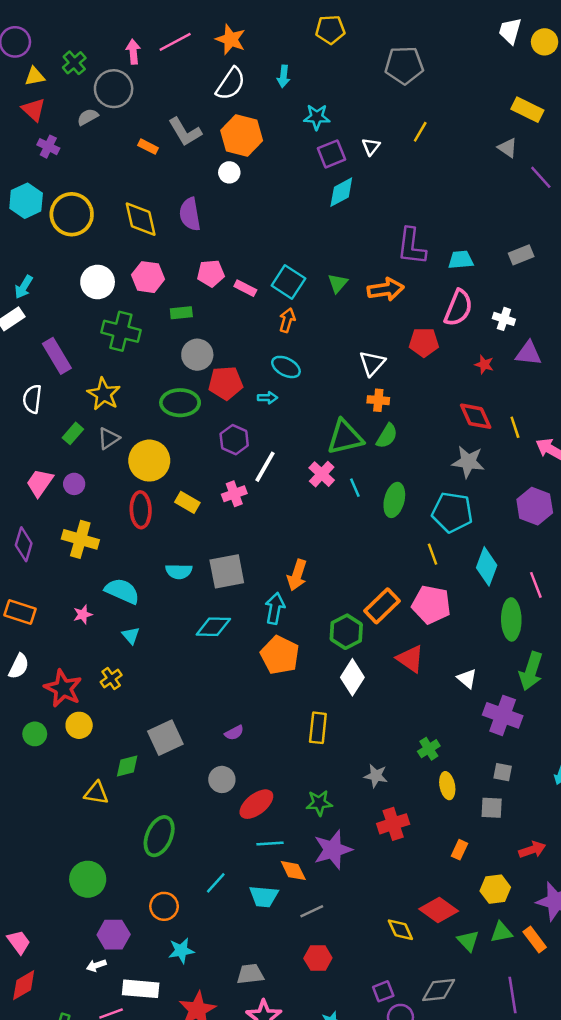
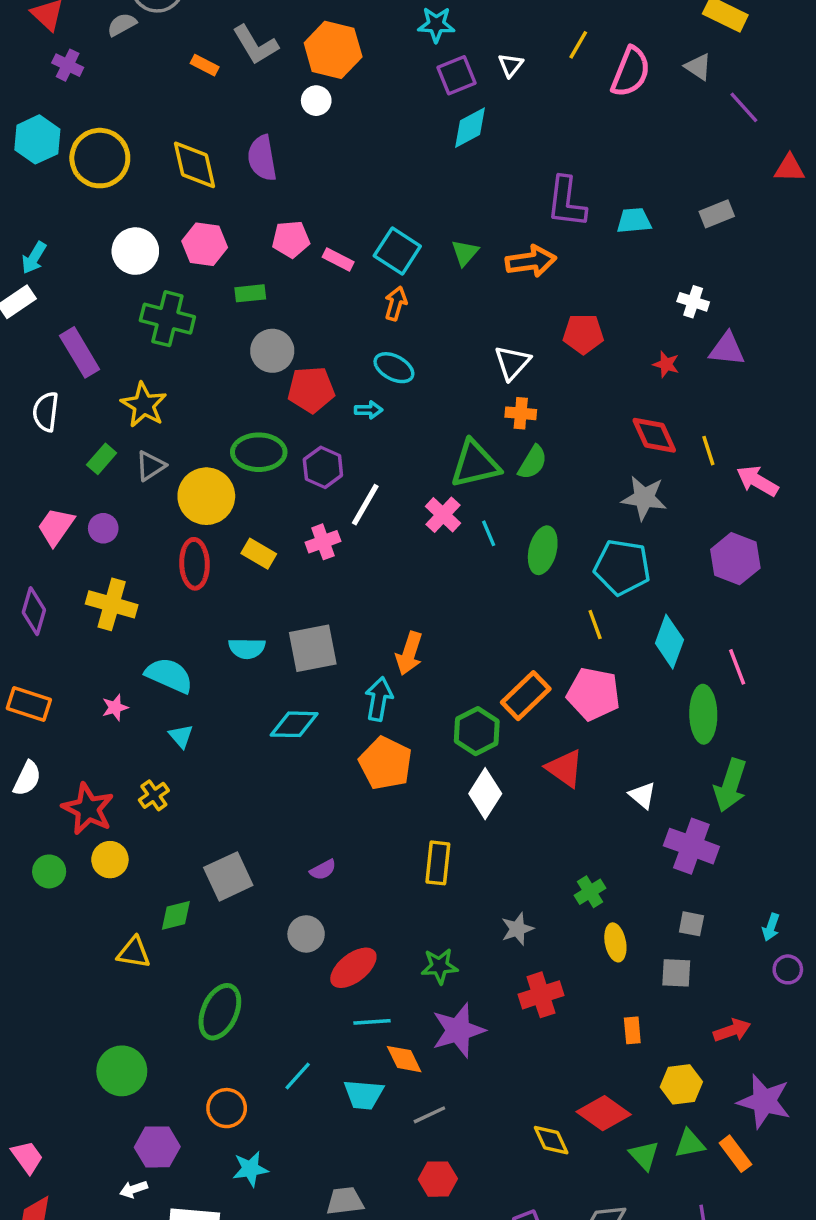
pink semicircle: (458, 308) -> (631, 72), moved
green ellipse: (180, 403) -> (259, 452), moved
gray star: (376, 776) -> (517, 929), turned -30
orange rectangle: (460, 850) -> (632, 1030), turned -30

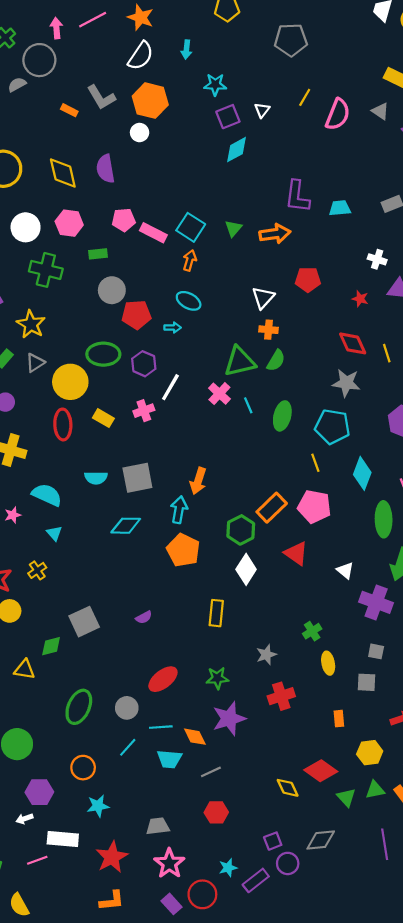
pink rectangle: (338, 259) -> (153, 233), size x1.4
gray circle: (306, 934) -> (127, 708), moved
cyan line: (372, 1022) -> (161, 727), moved

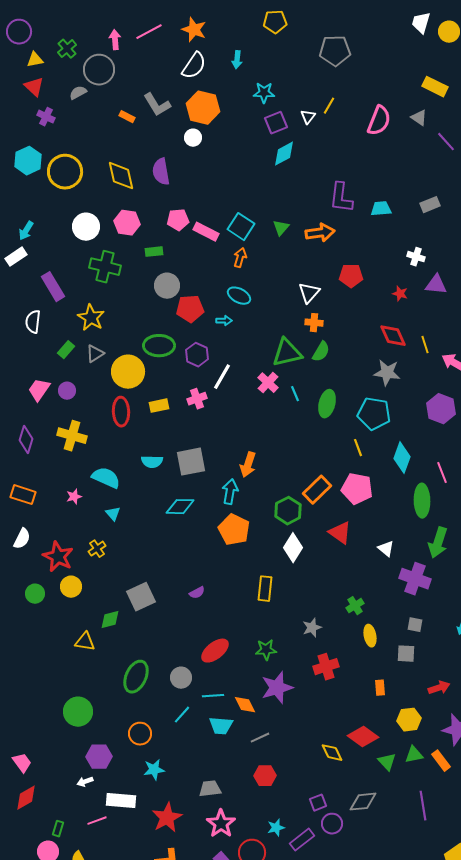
yellow line: (305, 97) -> (329, 106), moved
yellow rectangle: (103, 418) -> (159, 406), turned -42

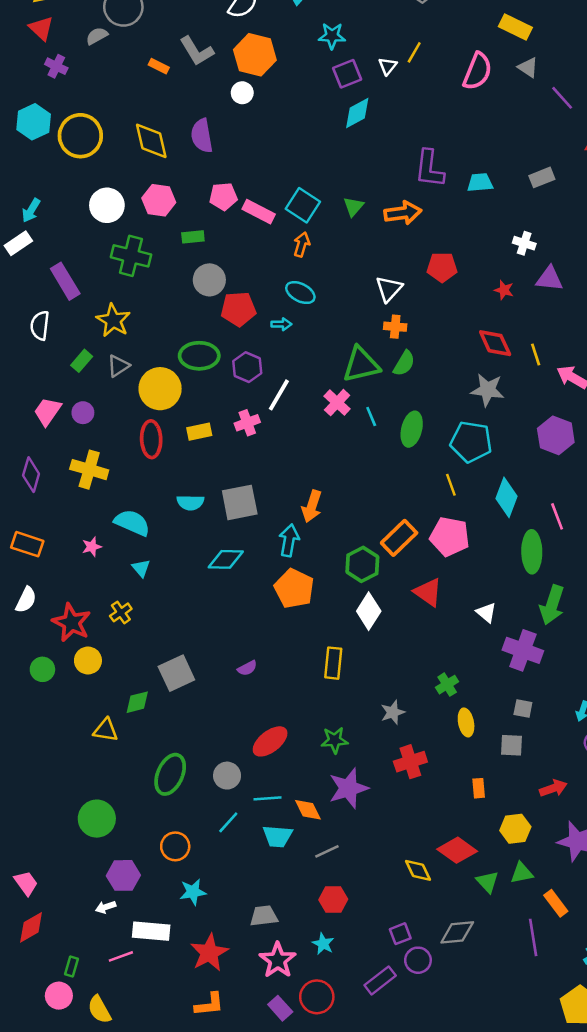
yellow rectangle: (435, 87) -> (515, 27), moved
orange rectangle: (441, 761) -> (556, 903), moved
cyan star: (276, 828) -> (323, 944), moved, turned -30

